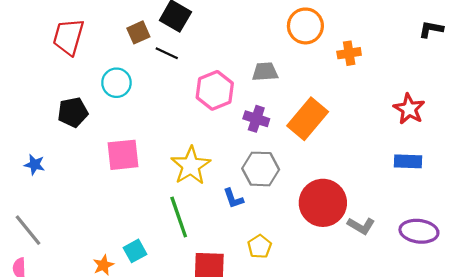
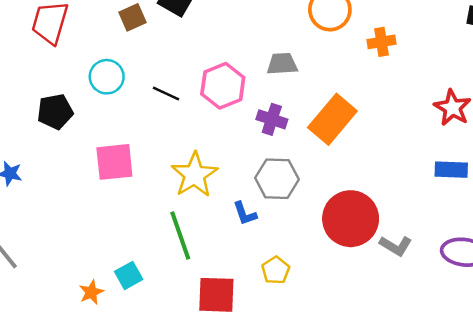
black line: (167, 53) -> (166, 94), moved

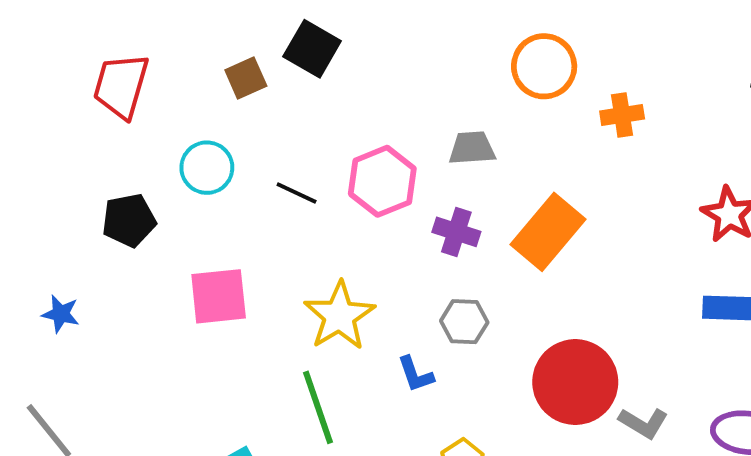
gray hexagon: (277, 179) -> (464, 322), size x0.7

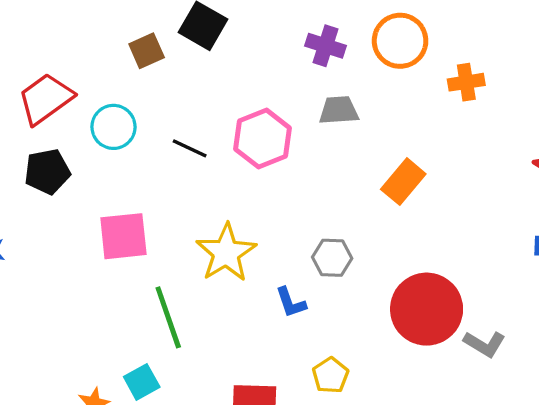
red trapezoid: (121, 86) -> (46, 99), moved, turned 38
purple cross: (456, 232) -> (325, 46), moved
orange rectangle: (548, 232) -> (403, 182), size x0.7
green line: (318, 407) -> (168, 317), moved

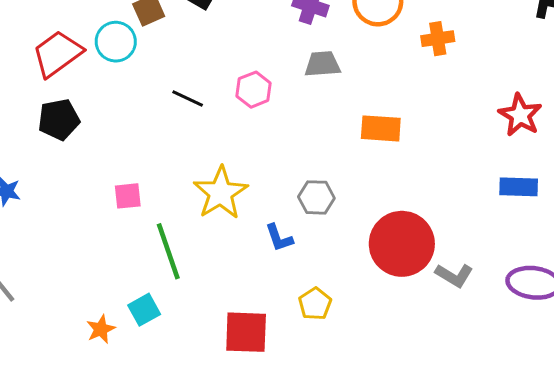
cyan circle: (113, 127) -> (116, 42), moved
pink hexagon: (263, 138) -> (254, 90), size x0.7
orange rectangle: (403, 182) -> (381, 128), turned 54
pink square: (123, 236) -> (128, 196), moved, size x0.6

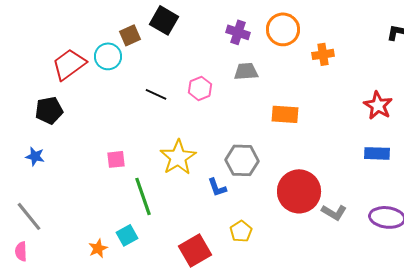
black pentagon: (59, 120) -> (49, 110), moved
gray hexagon: (316, 197) -> (242, 160), size x1.4
red square: (246, 332) -> (195, 250), turned -32

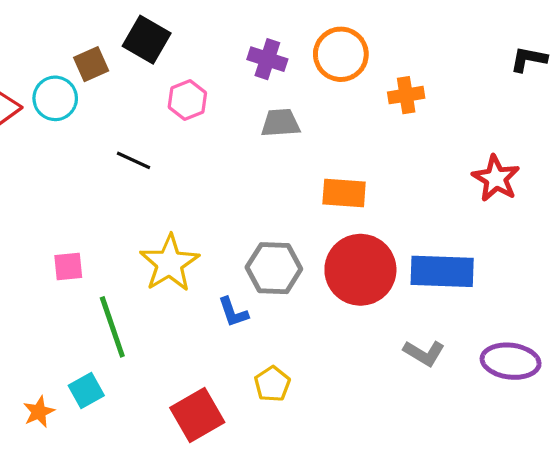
pink hexagon: (200, 88) -> (187, 100), moved
blue rectangle: (377, 153) -> (442, 271), moved, size x1.5
red circle: (299, 191) -> (360, 270), moved

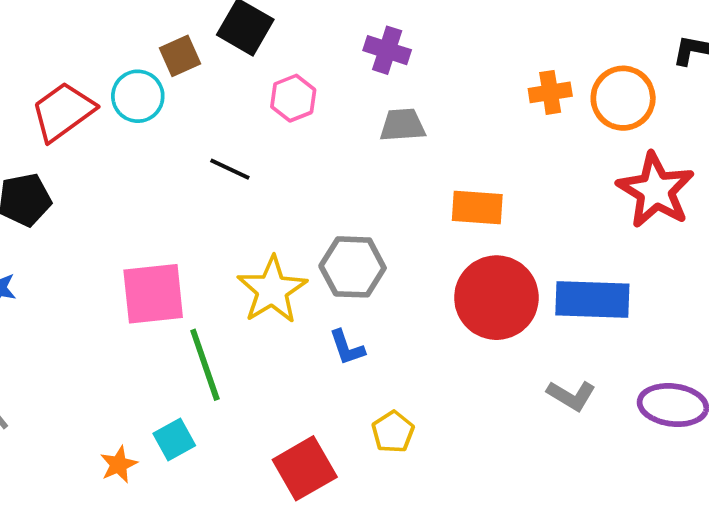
orange circle: (341, 54) -> (623, 98), moved
red star: (496, 178) -> (656, 190), size x1.4
pink square: (68, 266) -> (153, 294), size x1.8
gray hexagon: (274, 268) -> (353, 267), moved

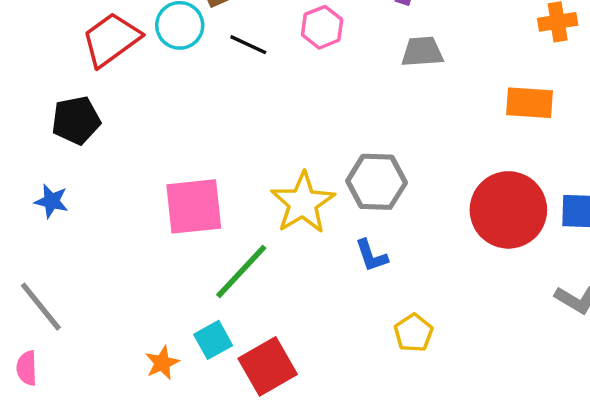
black line: (230, 169) -> (248, 45), moved
orange rectangle: (477, 207) -> (529, 103), moved
green line: (205, 365) -> (241, 271), turned 62
red square: (305, 468) -> (268, 366), moved

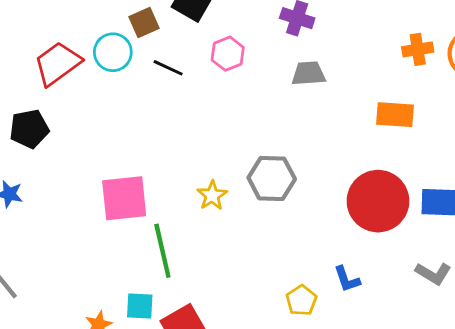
yellow star: (303, 203) -> (212, 195), size x0.6
blue L-shape: (371, 256) -> (347, 279), moved
green line: (241, 271) -> (162, 251), turned -56
cyan square: (213, 340) -> (140, 306), turned 32

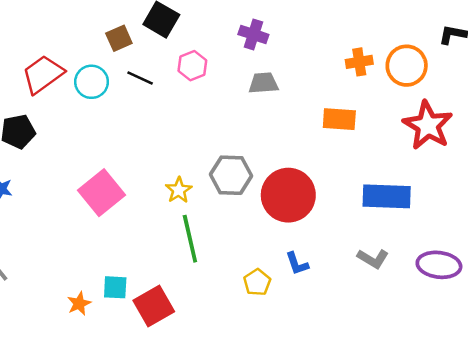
cyan circle: (113, 52) -> (92, 82), moved
pink square: (124, 198) -> (101, 193), turned -33
red circle: (378, 201) -> (288, 195), moved
green line: (162, 251) -> (190, 239), moved

